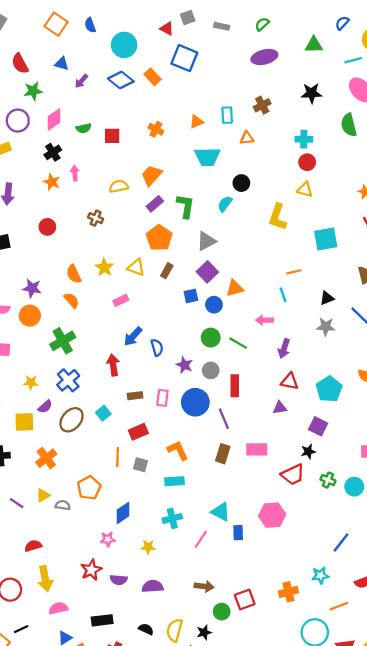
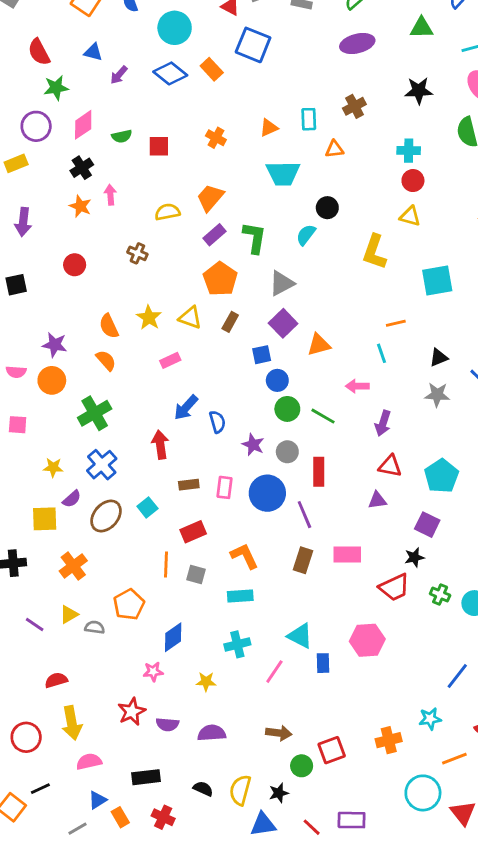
blue circle: (214, 305) -> (277, 380), moved

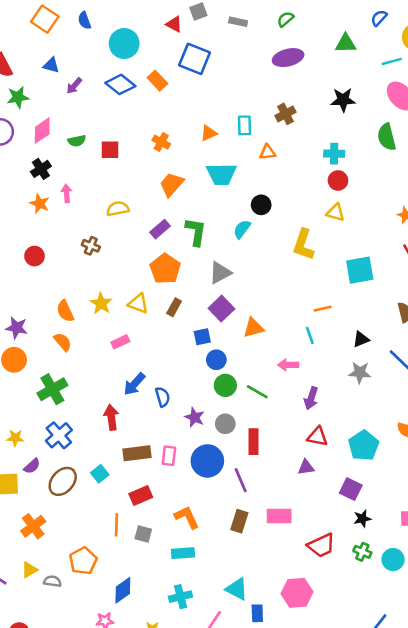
orange trapezoid: (210, 198) -> (172, 184), moved
brown rectangle: (189, 485) -> (137, 453), size x1.5
black star: (414, 557) -> (362, 519), moved

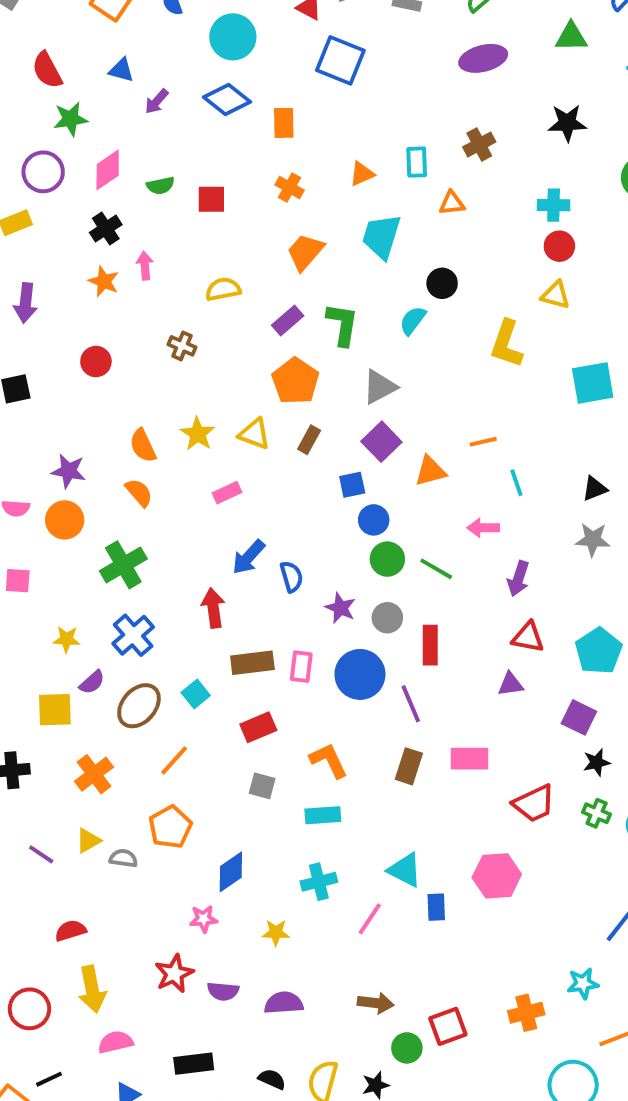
orange rectangle: (157, 81) -> (284, 123), moved, turned 42
cyan trapezoid: (221, 174) -> (381, 236), turned 108
orange line: (323, 309) -> (483, 442), moved
orange line: (116, 525) -> (174, 760), moved, turned 40

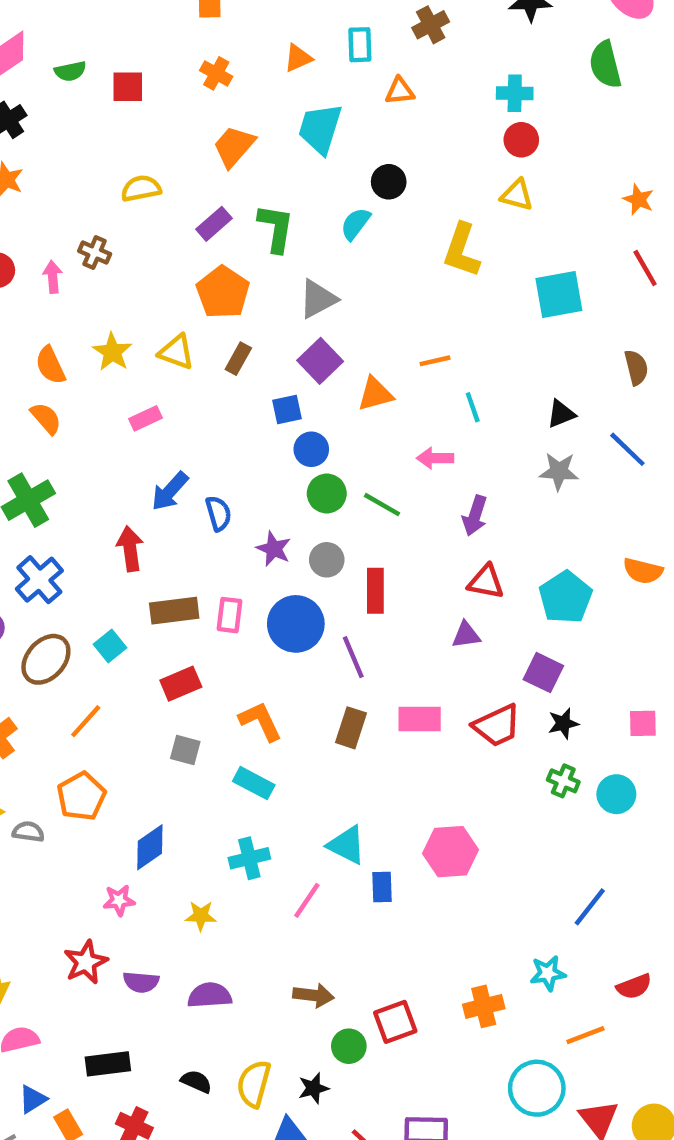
pink arrow: (145, 266) -> (53, 277), moved
red trapezoid: (534, 803) -> (497, 726), moved
cyan rectangle: (323, 815) -> (254, 783), turned 32

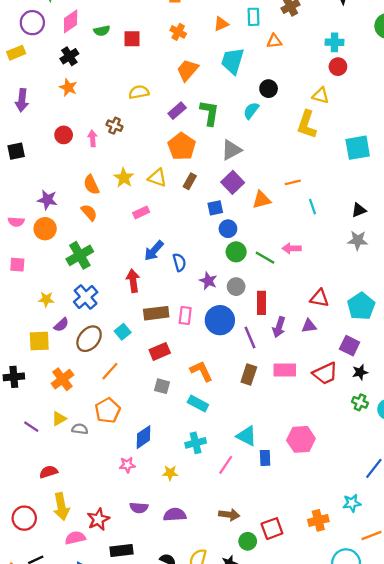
yellow triangle: (517, 195) -> (321, 96), moved
pink arrow: (435, 458) -> (292, 248), moved
purple arrow: (475, 516) -> (279, 327), moved
red star: (86, 962) -> (98, 519), moved

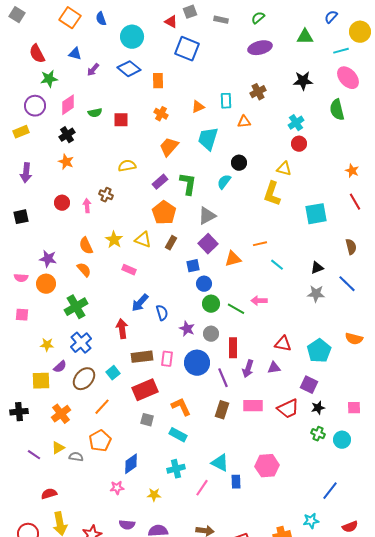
cyan cross: (335, 42) -> (296, 123), turned -35
cyan line: (313, 207) -> (277, 265), turned -32
pink rectangle: (141, 212) -> (129, 270), turned 48
red rectangle: (160, 351) -> (145, 390), size x1.4

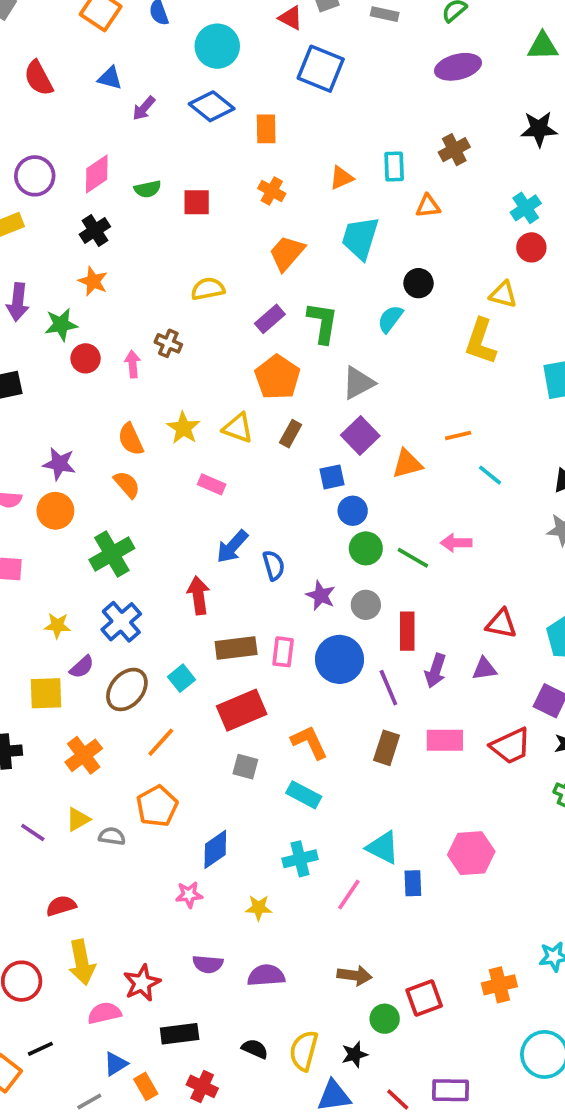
green star: (49, 79) -> (61, 325), moved

